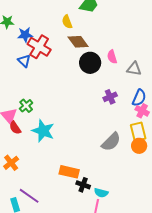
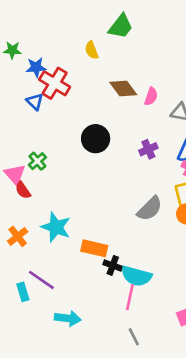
brown diamond: (78, 42) -> (123, 88), moved
pink semicircle: (112, 57) -> (151, 96), turned -144
black circle: (90, 63) -> (96, 139), moved
cyan star: (43, 131) -> (56, 227), moved
cyan semicircle: (101, 193) -> (136, 276), size x1.6

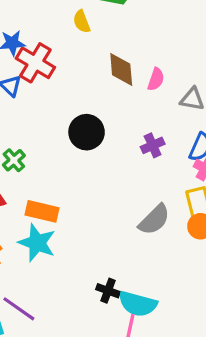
brown diamond: (123, 88) -> (121, 69), turned 32
orange rectangle: (94, 248) -> (42, 211), moved

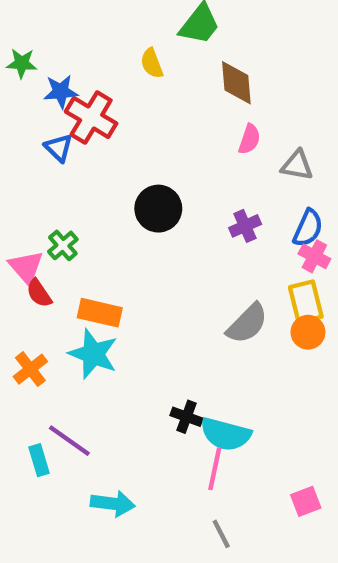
brown diamond: (121, 69) -> (236, 83), moved

